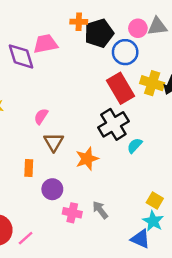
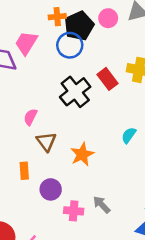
pink circle: (138, 28) -> (108, 18), moved
pink trapezoid: (46, 44) -> (26, 43), turned -40
blue circle: (125, 52) -> (70, 45), moved
red rectangle: (120, 88) -> (107, 79), size x0.7
black cross: (113, 124) -> (75, 92), moved

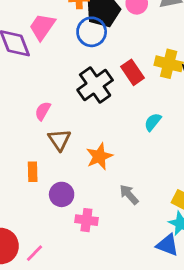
cyan semicircle: (129, 135) -> (153, 122), moved
gray arrow: (102, 205) -> (129, 195), moved

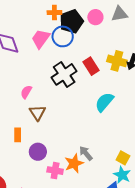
pink trapezoid: (42, 27) -> (41, 39), moved
cyan semicircle: (153, 122) -> (104, 102), size x1.5
orange star: (99, 156) -> (74, 163), moved

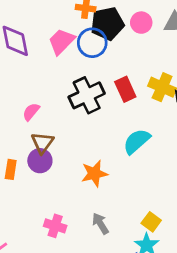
purple circle: (38, 152) -> (40, 161), moved
gray arrow: (86, 153) -> (100, 223), moved
orange star: (74, 163) -> (94, 174), moved

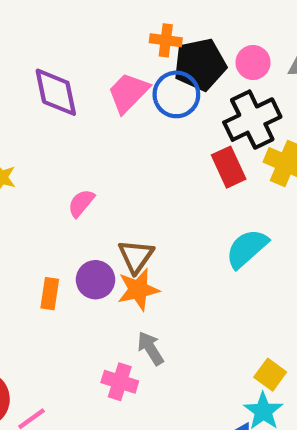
black cross: (87, 95) -> (252, 120), moved
brown triangle: (42, 143) -> (136, 256), moved
orange star: (94, 174) -> (138, 290), moved
gray arrow: (100, 223) -> (150, 348), moved

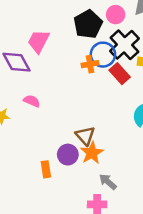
orange cross: (166, 40) -> (90, 64), moved
pink trapezoid: (128, 93) -> (38, 41), moved
blue circle: (176, 94) -> (103, 55), moved
pink semicircle: (81, 203) -> (32, 101), moved, turned 91

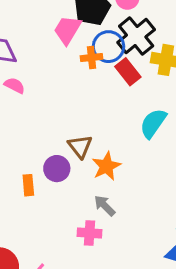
pink trapezoid: (38, 41) -> (67, 30), moved
pink semicircle: (32, 101) -> (15, 85), moved
orange star: (92, 153) -> (106, 166), moved

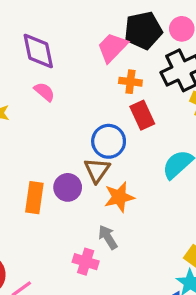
blue circle: (109, 47) -> (109, 141), moved
red rectangle: (128, 72) -> (142, 115), moved
orange rectangle: (28, 185) -> (34, 198), size x1.4

